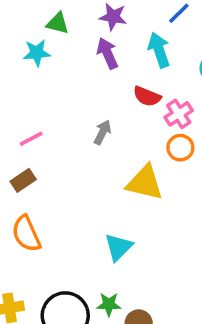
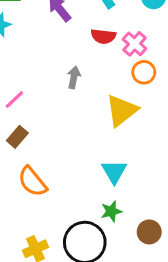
yellow triangle: (145, 183) -> (122, 110), turned -36
green star: (109, 304) -> (111, 211), moved

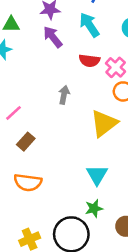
brown rectangle: (17, 137) -> (26, 142), moved
orange semicircle: (32, 182) -> (28, 182), turned -44

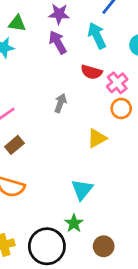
yellow triangle: (104, 123) -> (97, 138), size x0.7
green star: (94, 208) -> (74, 223), turned -30

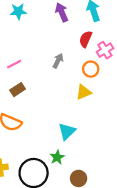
red semicircle: (91, 72) -> (86, 39), turned 91
orange circle: (121, 108) -> (91, 69), moved

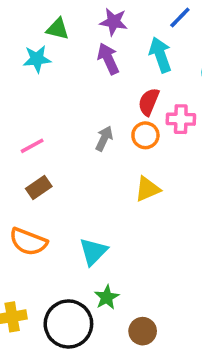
pink cross: (105, 50) -> (181, 119), turned 35
orange circle: (91, 69) -> (145, 135), moved
cyan triangle: (67, 131) -> (93, 252), moved

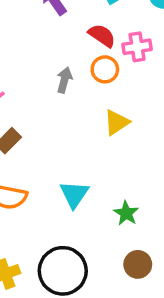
red semicircle: (149, 102) -> (102, 35), turned 112
green star: (107, 297) -> (126, 213), moved

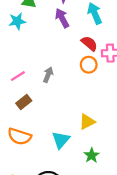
gray arrow: (64, 80) -> (48, 75), moved
yellow triangle: (117, 122) -> (87, 122), moved

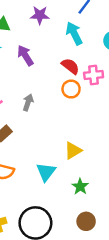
purple arrow: (62, 18) -> (25, 55), moved

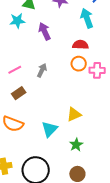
red semicircle: (70, 66) -> (80, 45), turned -42
pink cross: (94, 75) -> (97, 70), moved

